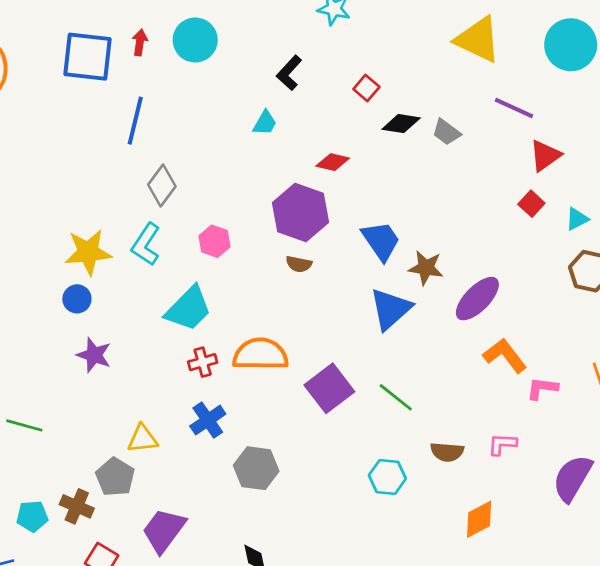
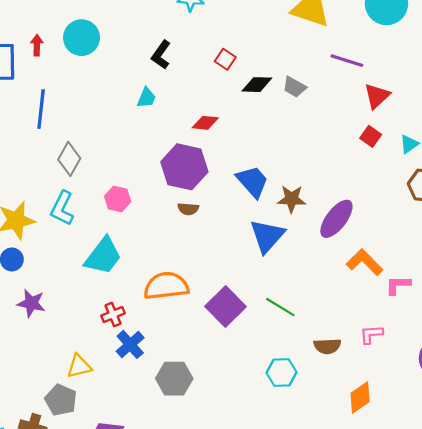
red cross: (203, 362) -> (113, 315), moved

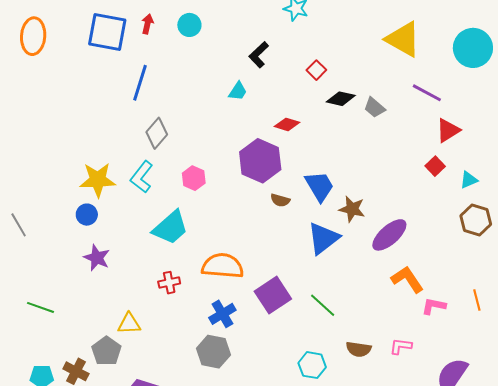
cyan circle: (82, 38) -> (189, 25), size x0.7
brown semicircle: (188, 209) -> (280, 200), moved
blue cross: (130, 344) -> (222, 314), moved

